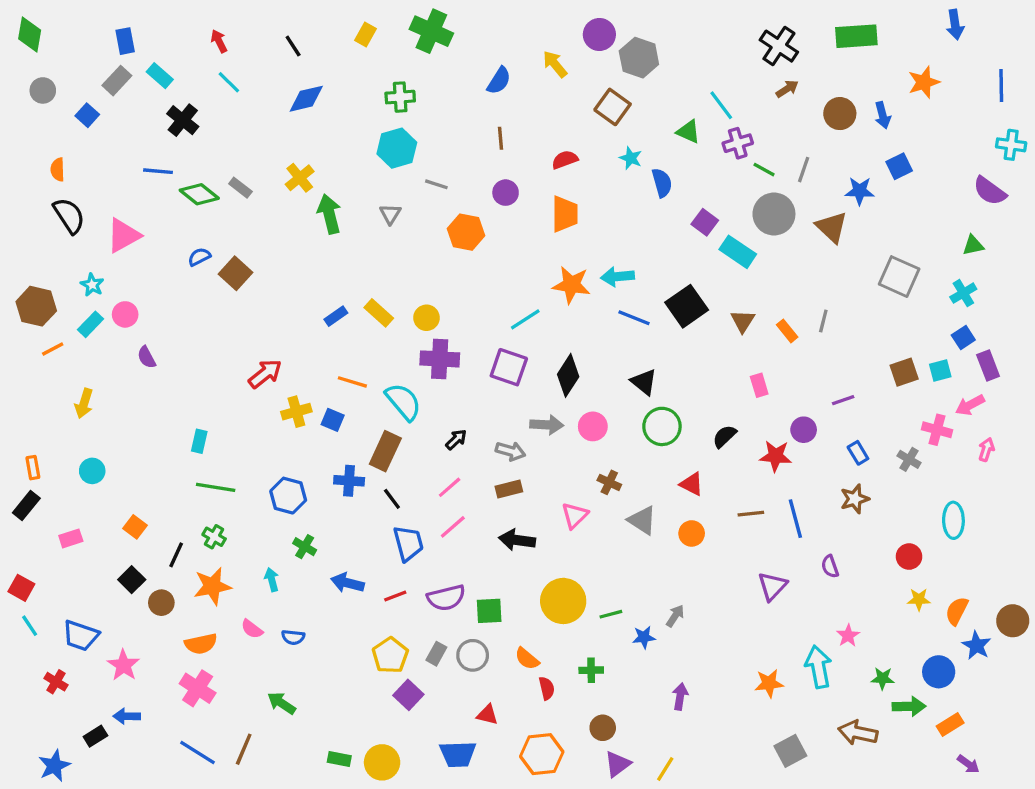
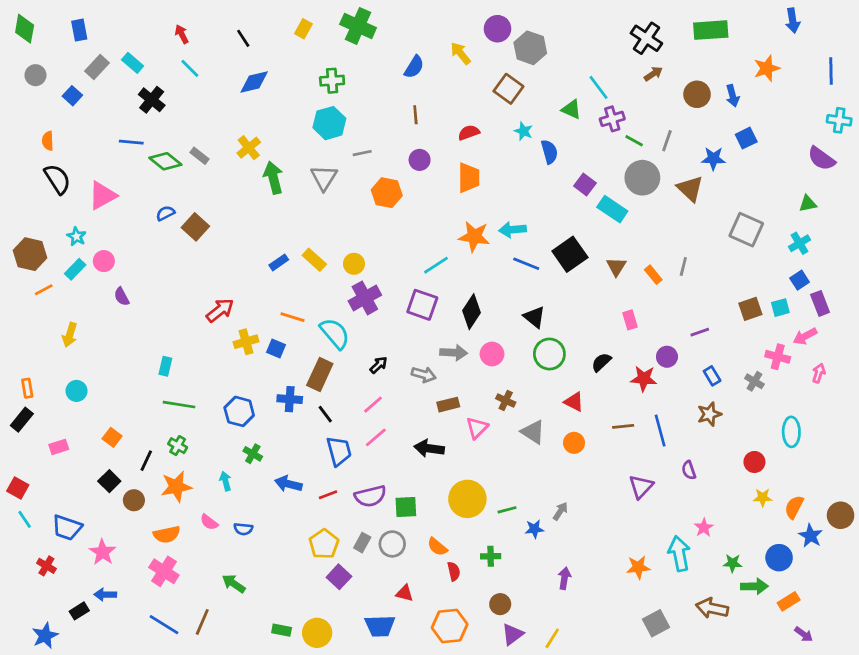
blue rectangle: (125, 41) -> (79, 30), moved
gray line: (436, 184) -> (362, 153), turned -30
gray triangle: (390, 214) -> (324, 178), size x1.5
purple cross: (440, 359) -> (365, 298), turned -32
brown rectangle: (509, 489) -> (448, 405), moved

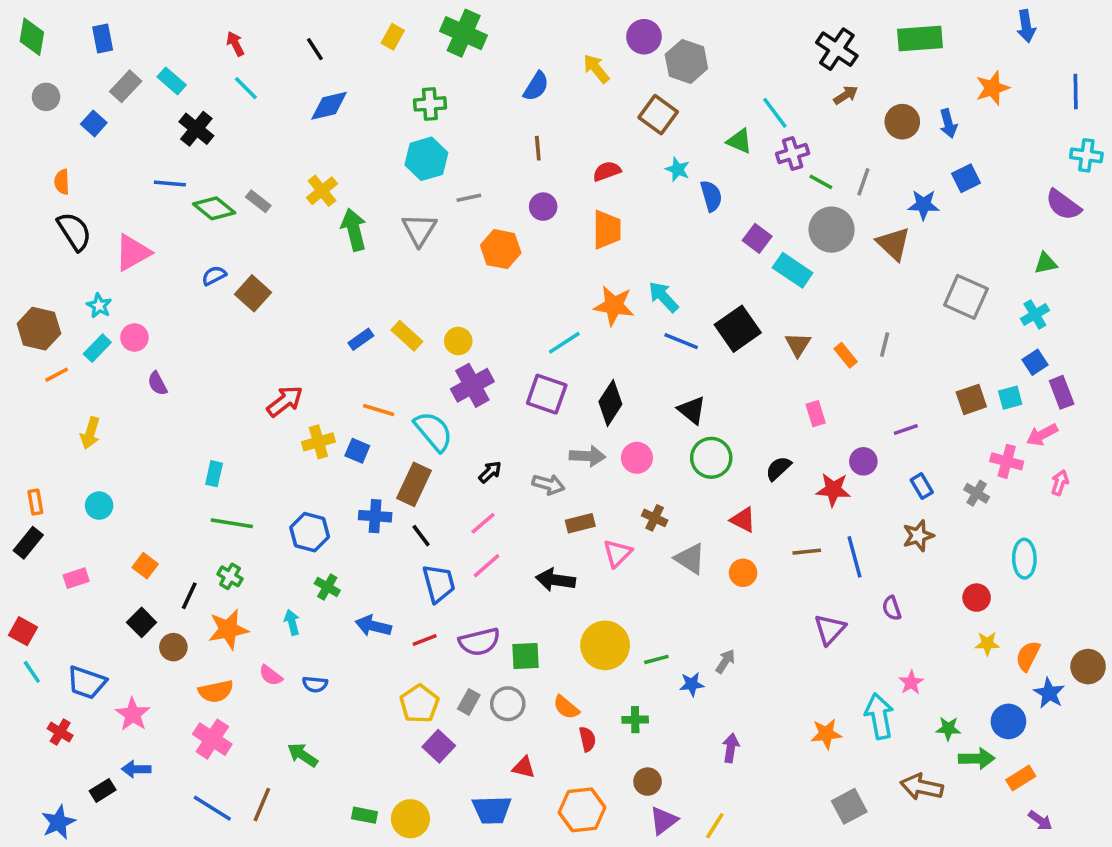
cyan arrow: (513, 230) -> (663, 297), turned 52

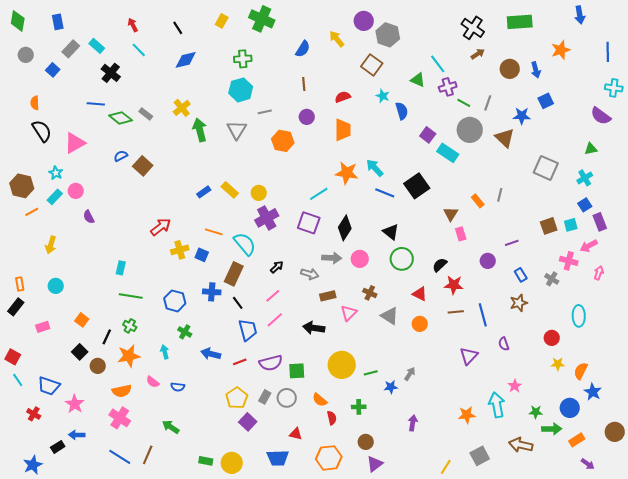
brown triangle: (798, 345) -> (451, 214), moved
red star: (833, 490) -> (454, 285), moved
brown circle: (1088, 667) -> (615, 432), moved
yellow line: (715, 826) -> (446, 467), moved

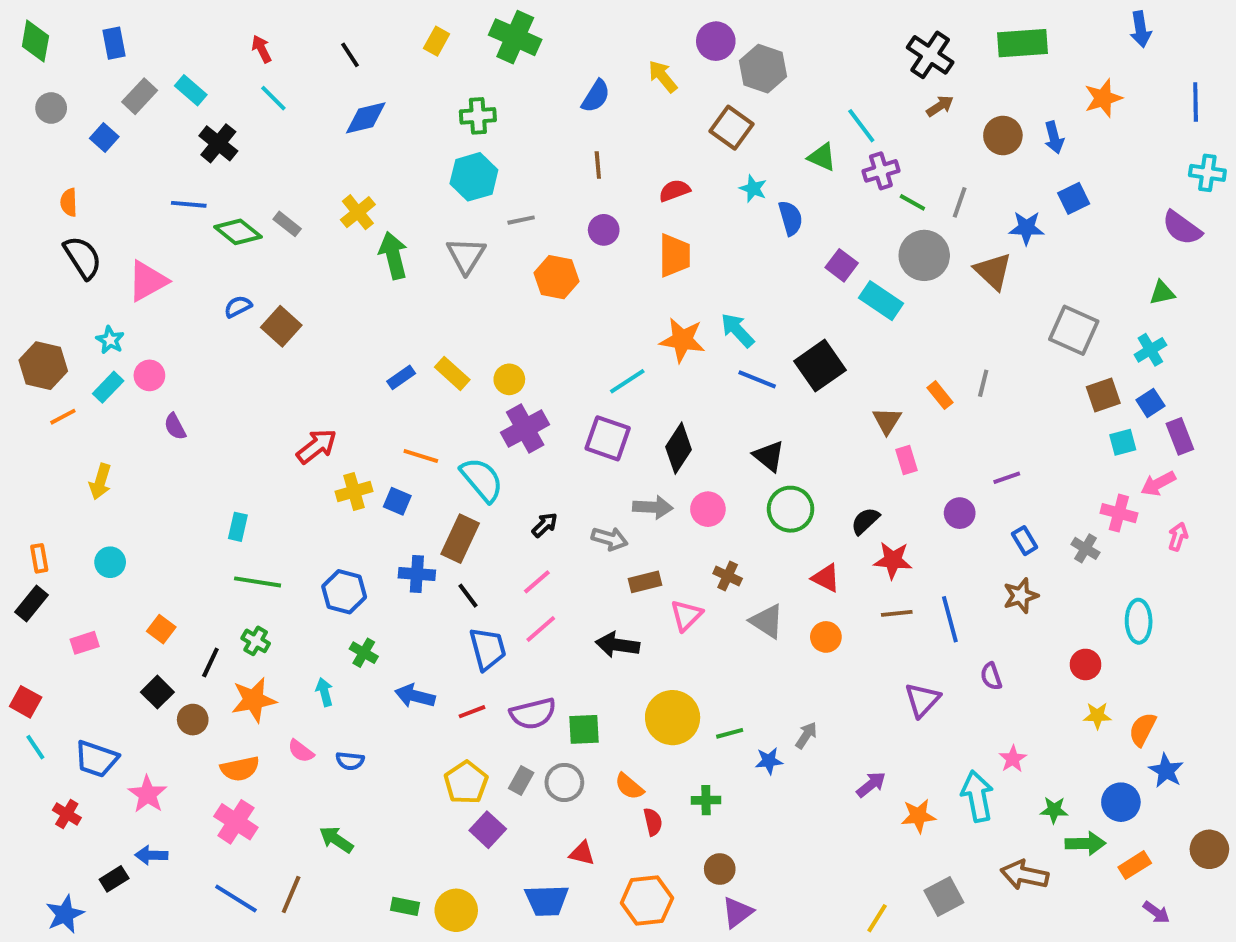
brown square: (549, 226) -> (1103, 395), moved
purple arrow: (413, 423) -> (871, 784), moved, turned 42

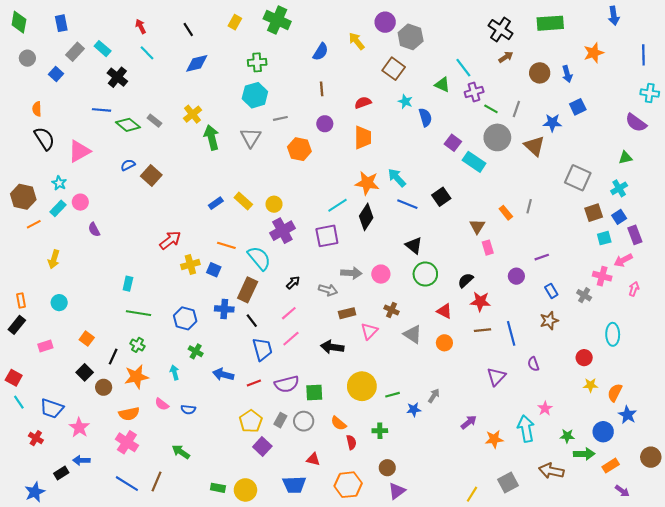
black square: (820, 366) -> (441, 197), size x0.7
purple square: (608, 438) -> (327, 236), turned -30
black diamond: (678, 448) -> (366, 217), moved

